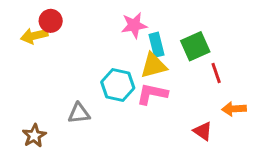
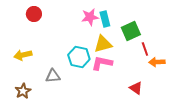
yellow arrow: (34, 36) -> (23, 55), moved
cyan rectangle: (156, 45) -> (105, 19), moved
orange arrow: (234, 109) -> (157, 62), moved

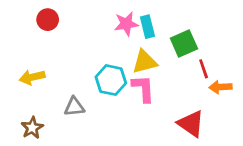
pink L-shape: (102, 63) -> (143, 88), turned 75
red triangle: (136, 88) -> (191, 124), size x1.5

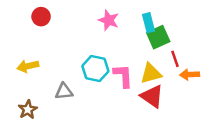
pink star: (126, 24) -> (109, 20), turned 30
cyan rectangle: (147, 27) -> (148, 23), moved
yellow triangle: (145, 62) -> (151, 73), moved
red triangle: (191, 124) -> (152, 96), moved

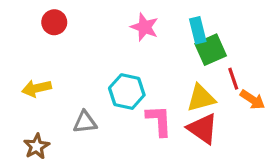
orange arrow: (190, 75) -> (253, 100), turned -144
pink L-shape: (123, 76) -> (159, 121), moved

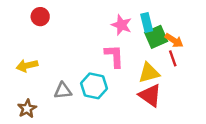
pink star: (145, 27) -> (121, 25), moved
cyan hexagon: (127, 92) -> (94, 86), moved
orange arrow: (253, 100) -> (174, 40), moved
pink L-shape: (159, 121) -> (114, 56), moved

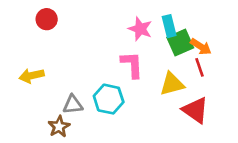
red triangle: (150, 95) -> (195, 110), moved
brown star: (27, 109) -> (59, 127), moved

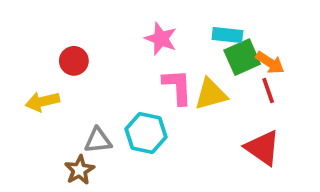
red circle: (47, 19) -> (74, 61), moved
cyan rectangle: (169, 26) -> (227, 35), turned -70
pink star: (140, 29) -> (161, 39), moved
yellow triangle: (172, 84) -> (211, 94), moved

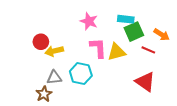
red circle: (74, 61) -> (41, 42), moved
orange arrow: (270, 63) -> (162, 35), moved
red line: (268, 90) -> (148, 50), turned -48
yellow arrow: (42, 102) -> (54, 51), moved

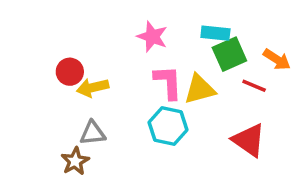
cyan hexagon: (81, 73) -> (168, 126), moved

